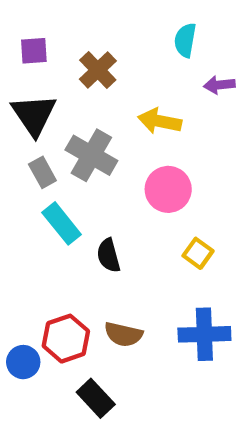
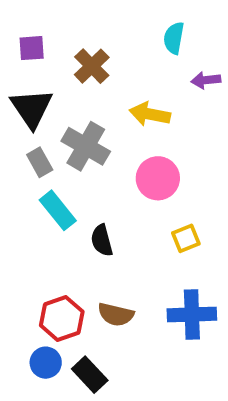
yellow square: (198, 253) -> (186, 238), turned 32
blue circle: (23, 362) -> (46, 363), moved

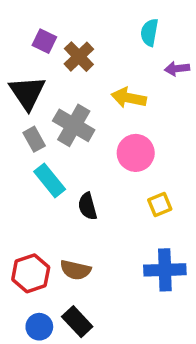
purple square: (32, 48) -> (44, 41), moved, turned 30
brown semicircle: (116, 315) -> (75, 270), moved
red hexagon: (62, 319) -> (31, 273), moved
blue circle: (46, 363) -> (39, 327), moved

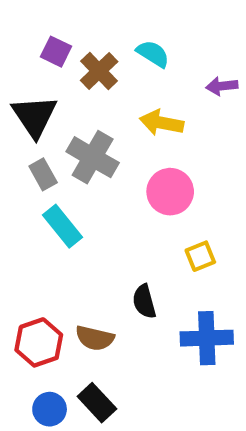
cyan semicircle: (149, 32) -> (153, 54), moved, turned 112
black semicircle: (87, 206) -> (144, 301), moved

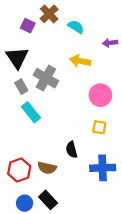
brown cross: (99, 71) -> (49, 14), moved
pink circle: (170, 192) -> (100, 95), moved
yellow square: (200, 256) -> (99, 127), turned 32

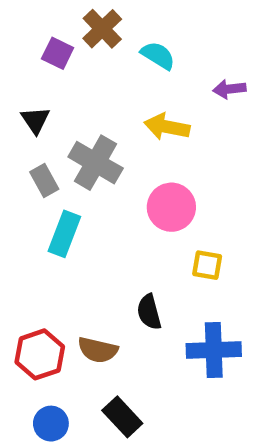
black triangle: (17, 58) -> (35, 120), size x0.6
pink circle: (100, 95) -> (171, 207), moved
cyan rectangle: (31, 112) -> (64, 234), turned 60
black rectangle: (48, 200) -> (122, 417), moved

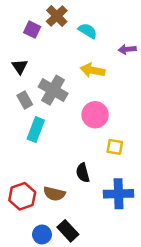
blue circle: (51, 424) -> (42, 234), moved

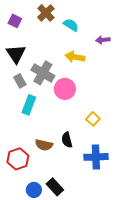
purple square: (32, 30) -> (15, 21), moved
black triangle: (20, 67) -> (16, 54), size x1.5
pink circle: (95, 115) -> (65, 89), moved
yellow square: (115, 147) -> (93, 119), turned 32
brown semicircle: (54, 194) -> (44, 145), moved

